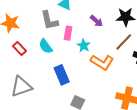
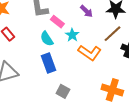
pink rectangle: (68, 33) -> (57, 22), turned -64
cyan semicircle: (46, 46) -> (47, 39), moved

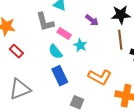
brown line: (112, 34) -> (120, 40), turned -48
orange L-shape: (90, 53) -> (100, 77), moved

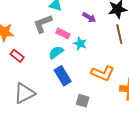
gray L-shape: (45, 22) -> (43, 24), turned 90
cyan semicircle: (55, 52) -> (56, 52), turned 98

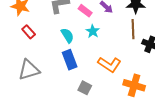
pink rectangle: (63, 33) -> (85, 11), moved
cyan semicircle: (56, 52) -> (67, 35), turned 84

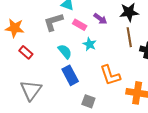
orange L-shape: (109, 64) -> (110, 75), turned 45
gray triangle: (29, 70) -> (31, 90), turned -30

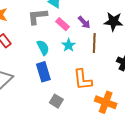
brown line: (129, 37) -> (94, 43), moved

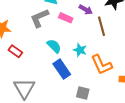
cyan star: (69, 45) -> (80, 50), moved

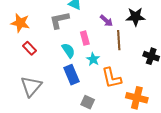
pink rectangle: (66, 18) -> (85, 38), moved, turned 40

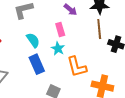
pink rectangle: (85, 38) -> (60, 30), moved
brown line: (119, 40) -> (99, 29), moved

